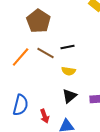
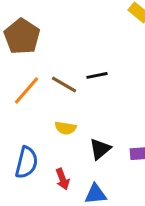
brown pentagon: (39, 21) -> (22, 36), moved
yellow semicircle: (69, 71) -> (65, 128), moved

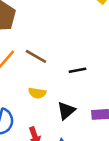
black line: (97, 75) -> (78, 70), moved

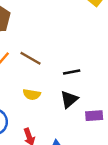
black triangle: (66, 111) -> (69, 99), moved

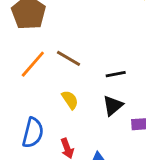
yellow semicircle: (32, 94) -> (70, 100), turned -133

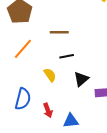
brown line: (69, 58) -> (59, 32), moved, turned -30
black line: (116, 74) -> (67, 56), moved

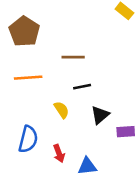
orange line: (23, 49) -> (28, 78), turned 45

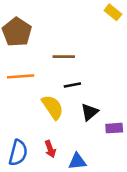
yellow semicircle: (62, 110) -> (53, 107), size x1.5
blue semicircle: (28, 139) -> (18, 153), moved

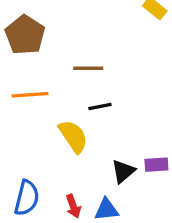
black triangle: (90, 112) -> (123, 171), moved
red arrow: (50, 149) -> (73, 206), moved

